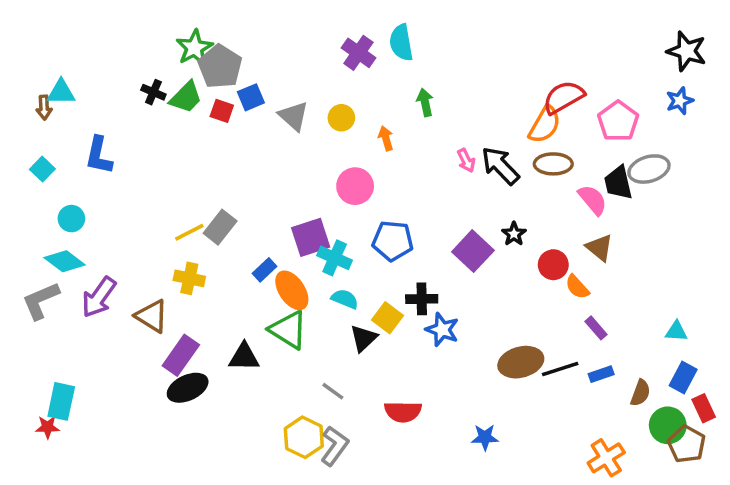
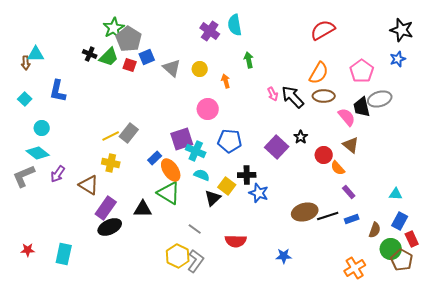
red semicircle: (564, 97) -> (323, 30), moved
purple arrow: (99, 297) -> (58, 174), size x0.7
cyan rectangle: (61, 401) -> (64, 254), moved

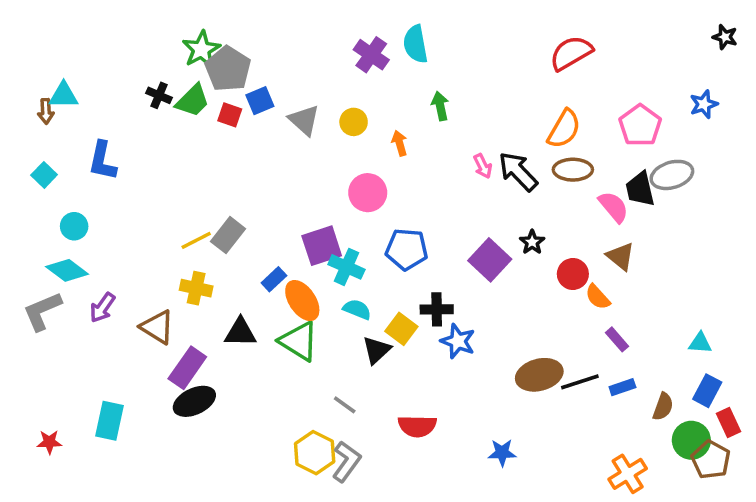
black star: (402, 30) -> (725, 37), moved, size x0.6
black triangle: (143, 209) -> (240, 332), moved
cyan rectangle: (64, 254) -> (109, 421), moved

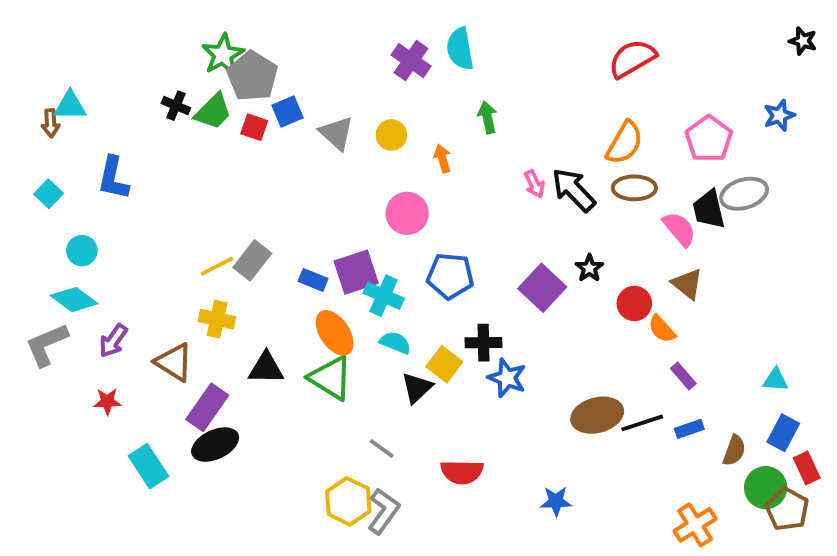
blue rectangle: (274, 279) -> (313, 280), moved, turned 65
cyan rectangle: (109, 421) -> (148, 466), moved, turned -45
red star: (49, 442) -> (107, 401), moved

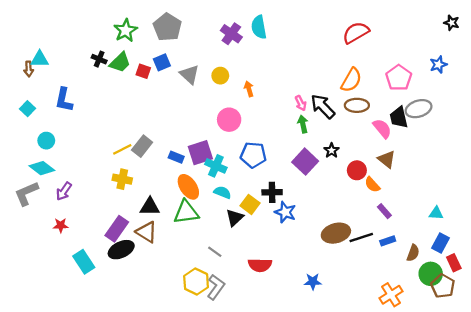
gray pentagon: (252, 76) -> (167, 27), moved
green arrow: (487, 117) -> (303, 124), moved
brown triangle: (174, 362) -> (146, 232), moved
green triangle: (331, 378) -> (186, 212), turned -40

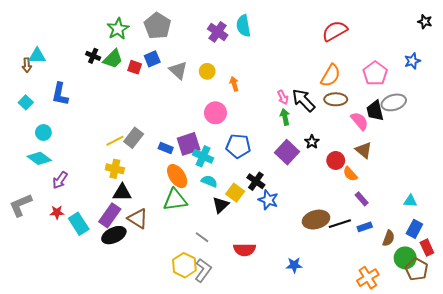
black cross: (272, 192) -> (256, 181), turned 36
gray L-shape: (26, 193) -> (21, 205), moved
black triangle: (150, 207) -> (122, 193), moved
cyan rectangle: (84, 262) -> (79, 224), moved

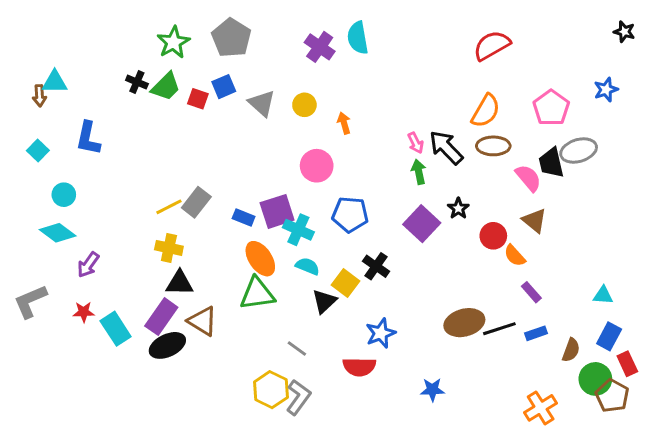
blue star: (268, 200) -> (381, 333), moved, turned 30

